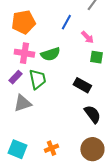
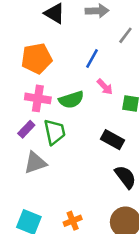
pink arrow: (87, 37) -> (105, 87), moved

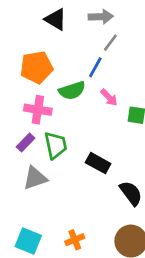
gray line: (125, 35) -> (110, 43), moved
green semicircle: (71, 100) -> (72, 91), moved
black rectangle: (113, 140) -> (98, 163), moved

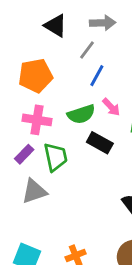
gray line: (110, 43) -> (87, 50), moved
green semicircle: (72, 91) -> (81, 114), moved
black rectangle: (98, 163) -> (100, 143), moved

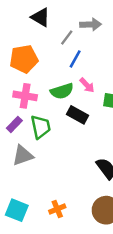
gray arrow: (103, 23) -> (91, 24), moved

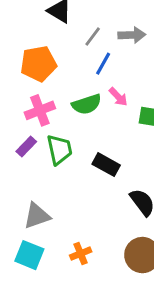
gray arrow: (91, 24) -> (132, 35), moved
pink cross: (25, 96) -> (40, 110), turned -30
black rectangle: (77, 115) -> (106, 165), moved
gray triangle: (23, 155) -> (37, 216), moved

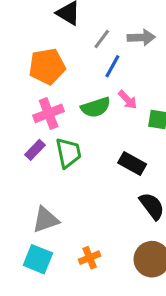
black rectangle: (106, 165) -> (132, 164), moved

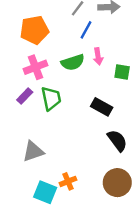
pink arrow: (128, 100) -> (98, 56), turned 35
cyan square: (38, 259) -> (45, 192), moved

